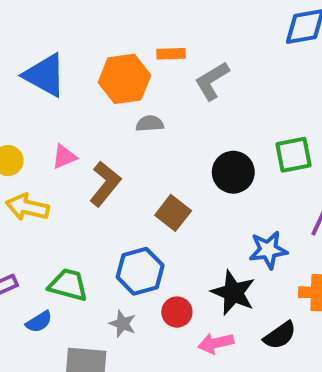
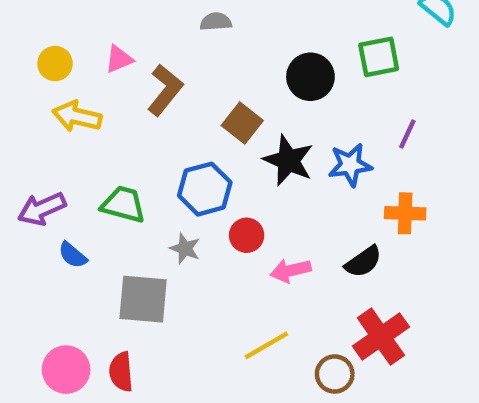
black star: (233, 293) -> (288, 160), moved
blue semicircle: (39, 322) -> (73, 255), moved, turned 72

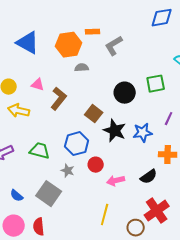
pink triangle: (119, 59) -> (38, 85), turned 40
blue semicircle: (73, 255) -> (17, 196), moved
gray square: (143, 299) -> (49, 194), turned 30
yellow line: (266, 345) -> (105, 215), turned -45

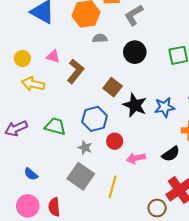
black circle: (125, 93) -> (135, 52), moved
gray square: (49, 194) -> (81, 176), moved
yellow line: (105, 215) -> (113, 187), moved

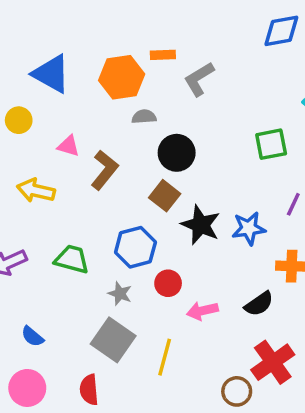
black circle: (135, 52) -> (177, 153), moved
yellow circle: (22, 58) -> (19, 120), moved
red semicircle: (54, 207) -> (89, 390), moved

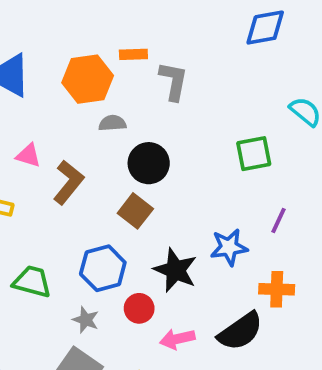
gray L-shape: (199, 79) -> (174, 81), turned 132
black star: (201, 225) -> (175, 270), moved
black semicircle: (259, 304) -> (240, 331), size x1.4

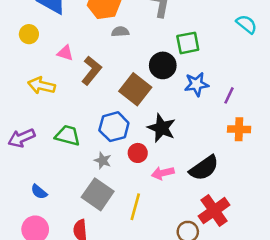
green square: (254, 154) -> (188, 43), moved
black circle: (149, 163) -> (163, 65), moved
brown square: (135, 211) -> (135, 89), size x1.4
blue star: (229, 247) -> (197, 84), moved
orange cross: (277, 289) -> (239, 129), moved

